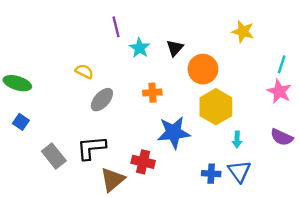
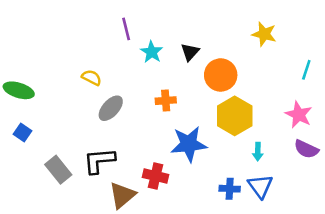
pink star: (279, 91) -> (299, 115), moved

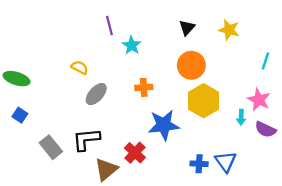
black triangle: (190, 52) -> (187, 28), moved
cyan arrow: (258, 152) -> (241, 117), moved
red cross: (155, 176) -> (135, 153), turned 30

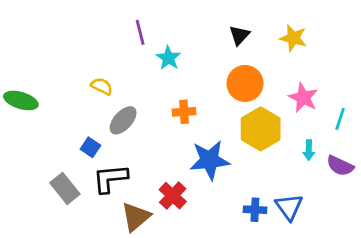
cyan line: (265, 61) -> (340, 119), moved
pink star: (259, 100) -> (303, 98), moved
blue square: (20, 115) -> (90, 147), moved

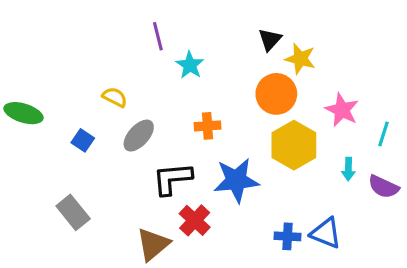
yellow star: (293, 38) -> (300, 59), moved
blue square: (90, 147) -> (83, 140), moved
black L-shape: (110, 179) -> (172, 179), moved
blue triangle: (289, 207) -> (326, 233), turned -32

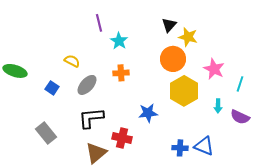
orange cross: (208, 126) -> (121, 73), moved
black L-shape: (172, 179) -> (91, 118), moved
blue star: (236, 180) -> (148, 113), size x0.7
red cross: (195, 220) -> (122, 138), turned -30

